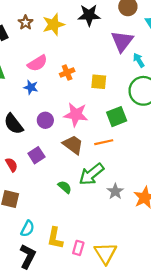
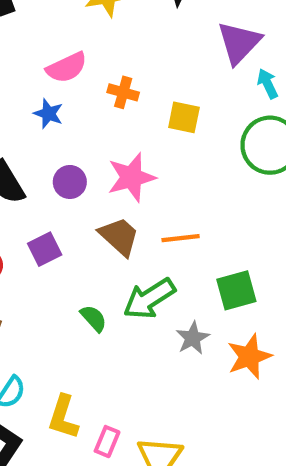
orange cross: (67, 73) -> (123, 92), turned 32
pink star: (76, 115) -> (131, 177), turned -30
green square: (117, 117) -> (236, 290), moved

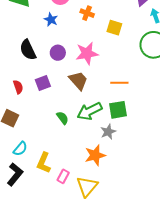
orange line: (181, 238) -> (119, 83), moved
green square: (236, 290) -> (118, 110), moved
orange star: (249, 357) -> (95, 155), moved

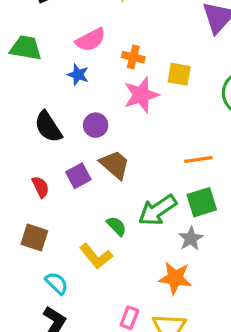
pink star: (87, 53) -> (141, 95), moved
brown trapezoid: (78, 81) -> (115, 165), moved
cyan semicircle: (20, 149) -> (57, 283), turned -77
orange star: (95, 155) -> (175, 278), turned 30
yellow L-shape: (44, 163) -> (96, 256), moved, turned -55

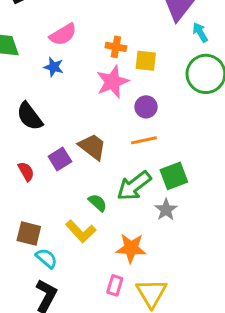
orange cross: (133, 57) -> (116, 47), moved
purple circle: (96, 125) -> (146, 107), moved
orange line: (198, 160) -> (144, 140), moved
brown square: (34, 237) -> (29, 233), moved
orange star: (175, 278) -> (131, 248), moved

